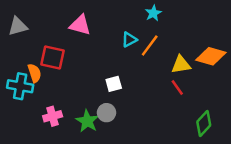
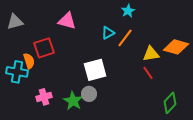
red square: (53, 57) -> (44, 48), turned -30
white square: (114, 84) -> (95, 70), size x1.6

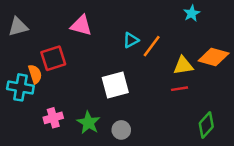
cyan star: (128, 11) -> (192, 13), moved
red line: (148, 73) -> (180, 89), turned -64
gray circle: (89, 94) -> (121, 130), moved

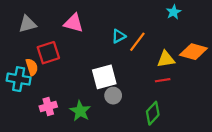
gray triangle: (18, 27) -> (27, 24), moved
green diamond: (206, 125) -> (153, 113), moved
gray circle: (121, 130) -> (113, 96), moved

